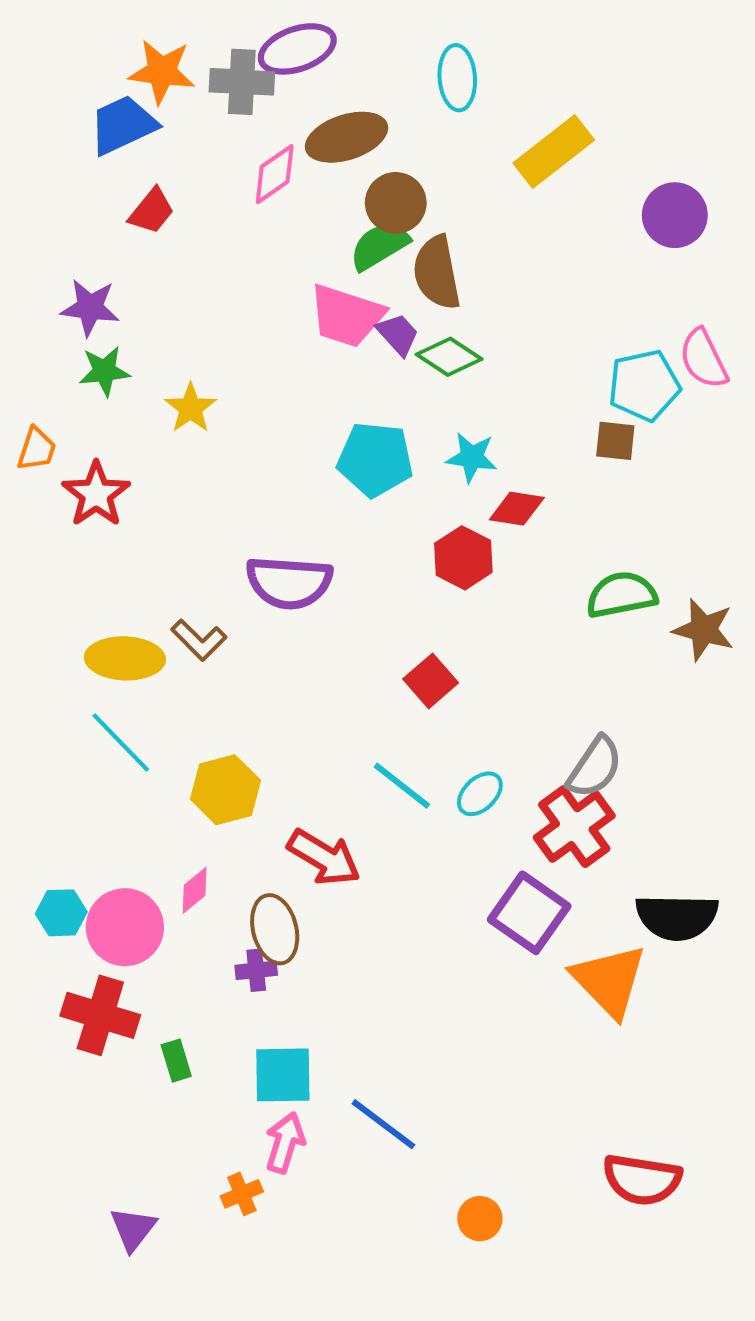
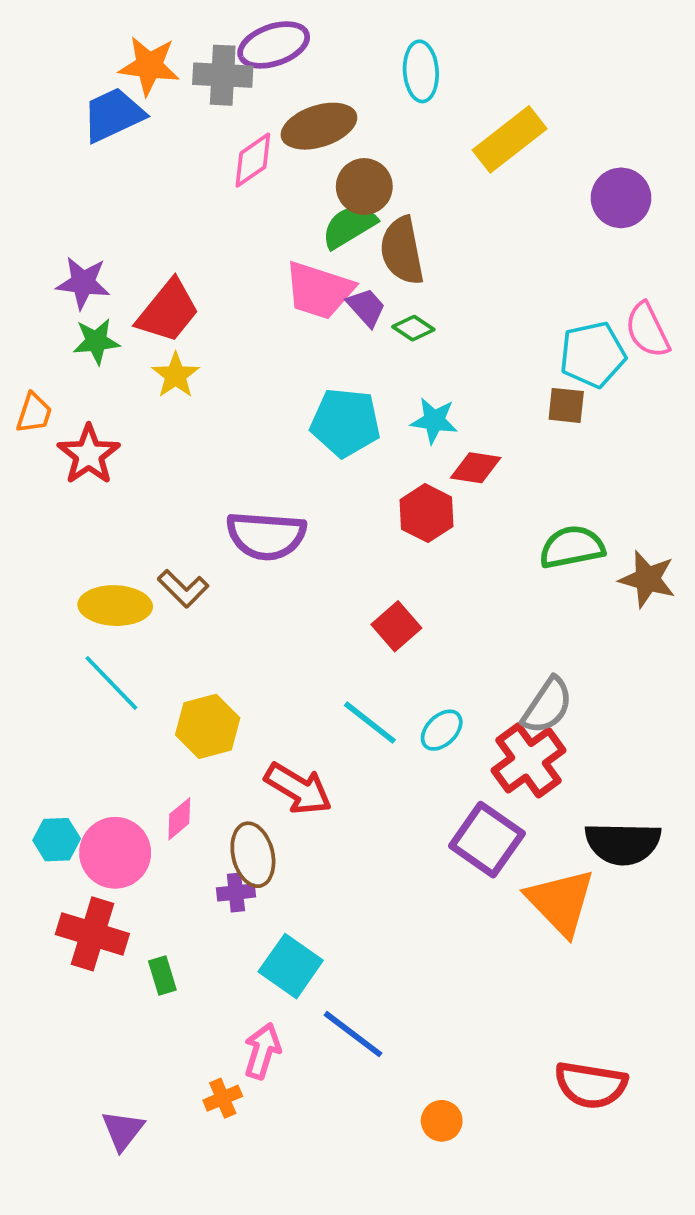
red trapezoid: (152, 211) -> (168, 311), moved, size x1.5
green diamond: (449, 357) -> (413, 328), size x0.7
cyan square: (283, 1075) -> (291, 966), moved, turned 36

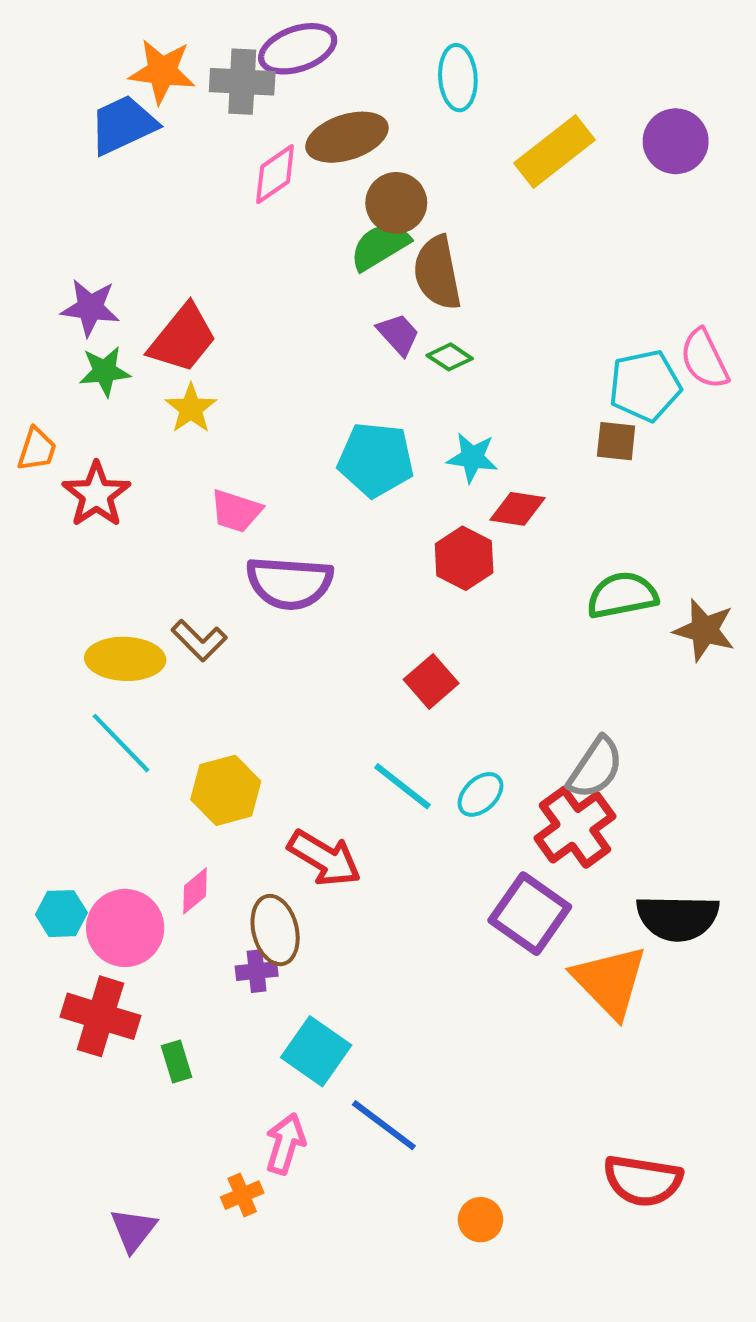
purple circle: (621, 198) -> (676, 141), moved
pink trapezoid: (319, 290) -> (236, 511), moved, size x0.7

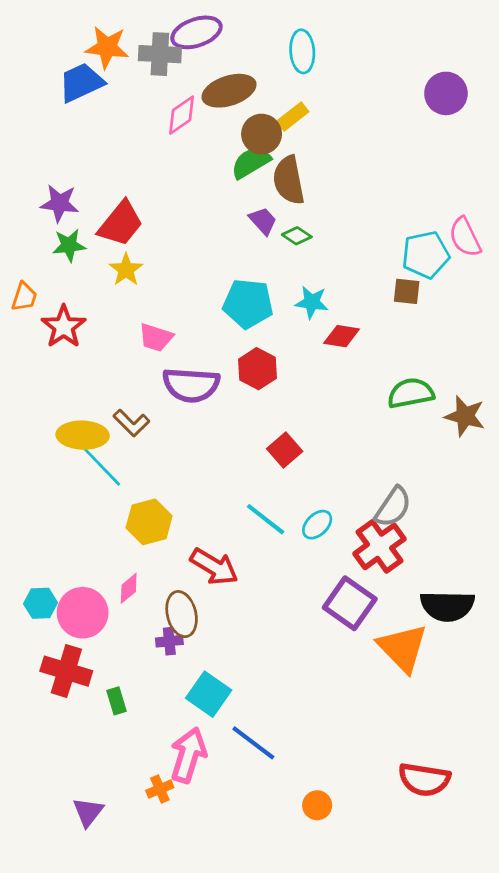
yellow rectangle: (554, 152) -> (293, 116), moved, size x0.6
red hexagon: (464, 558) -> (257, 369), moved
cyan line: (121, 743) -> (102, 466), moved
pink arrow: (285, 1144) -> (188, 755), size x1.4

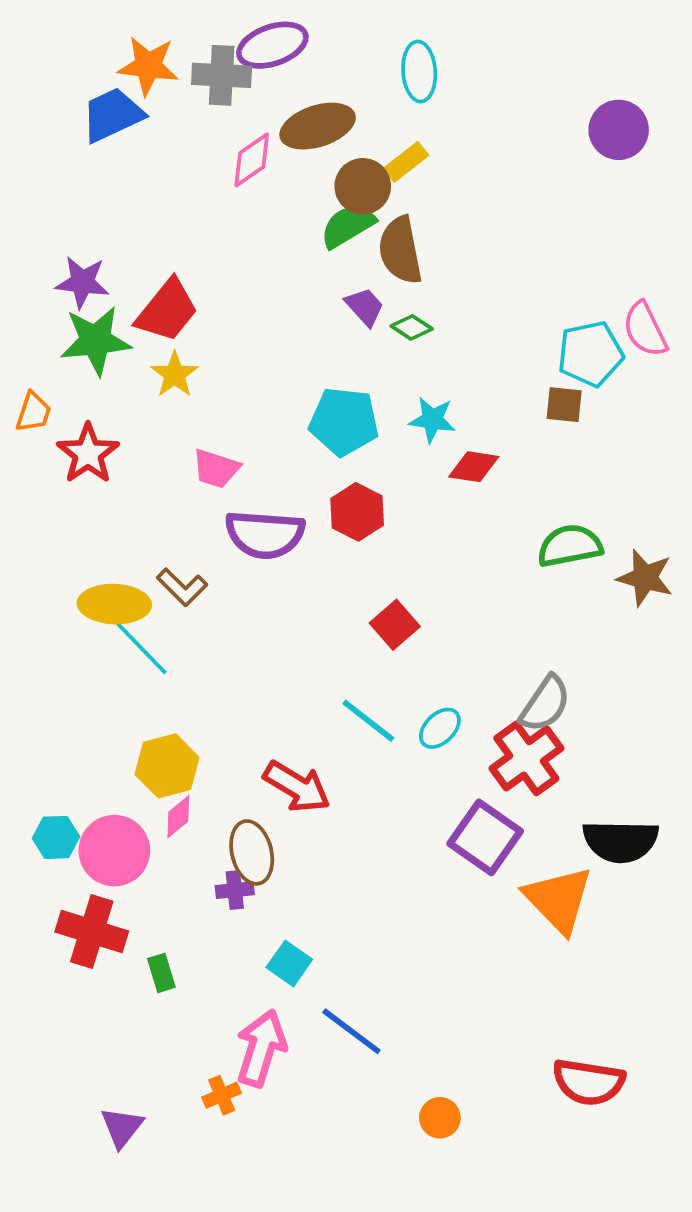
green star: (69, 245) -> (96, 341), size x1.5
yellow hexagon: (149, 522) -> (167, 766), moved
cyan square: (209, 694) -> (289, 963), size x0.7

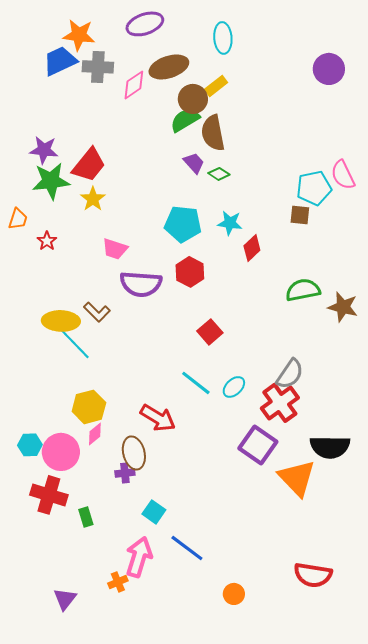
gray cross: (222, 75) -> (98, 67), moved
red star: (88, 454) -> (47, 241), size x0.6
red diamond: (474, 467) -> (252, 248), turned -52

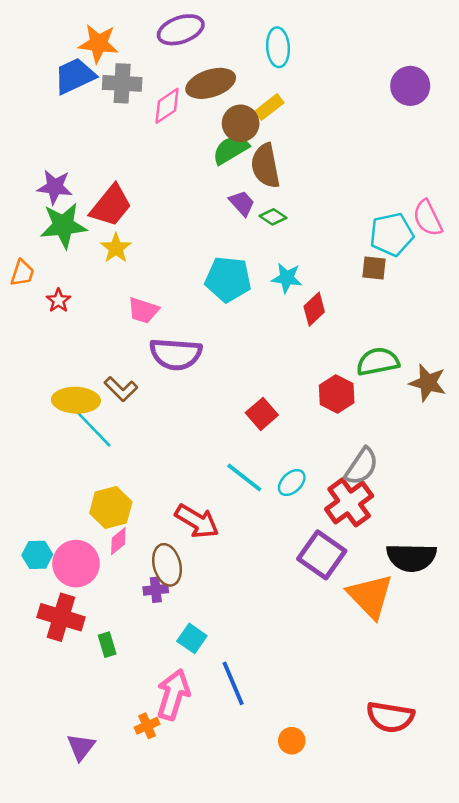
red hexagon: (190, 272) -> (337, 394), moved
blue line: (187, 548) -> (233, 683), turned 30

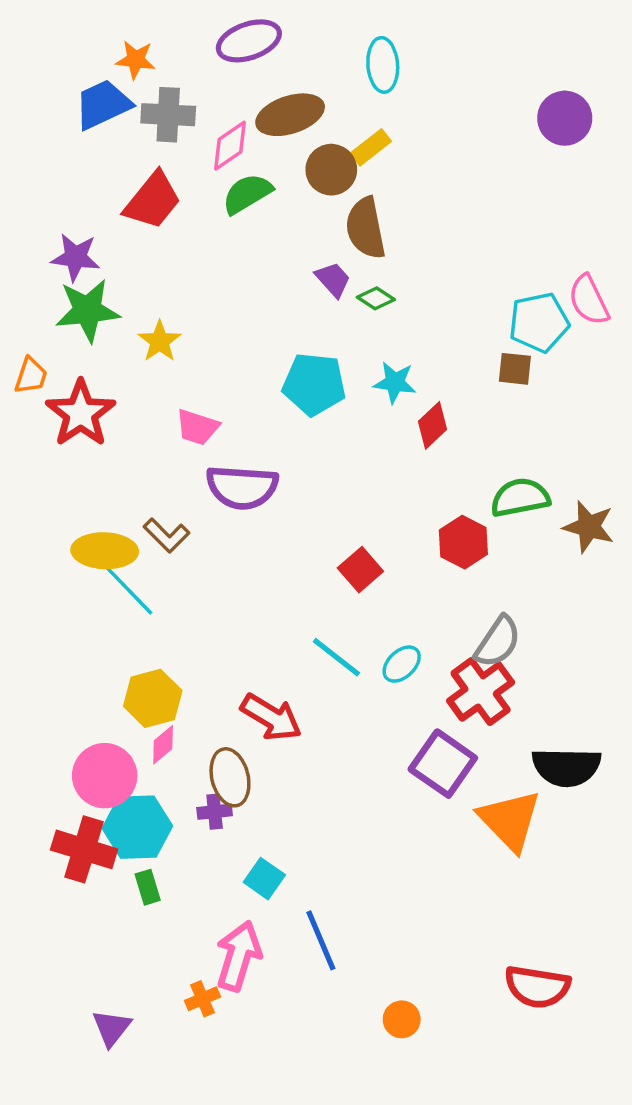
orange star: (98, 43) -> (136, 60), size x0.7
green semicircle: (231, 150) -> (247, 194), moved
red trapezoid: (111, 206) -> (153, 201), moved
red star: (58, 300) -> (81, 413), size x2.0
cyan hexagon: (37, 555) -> (137, 827), moved, size x1.6

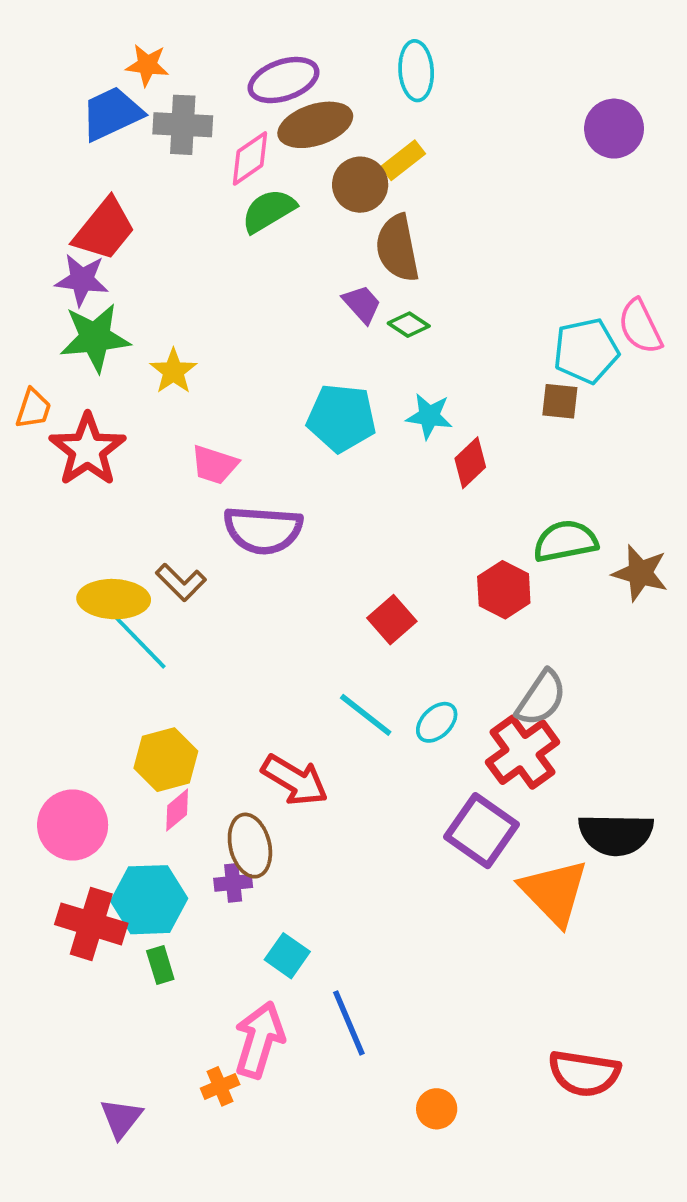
purple ellipse: (249, 41) -> (284, 80), moved
red trapezoid: (153, 201) -> (104, 229), moved
pink circle: (105, 776) -> (73, 825), moved

